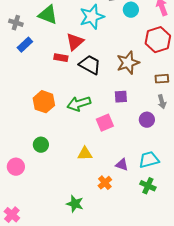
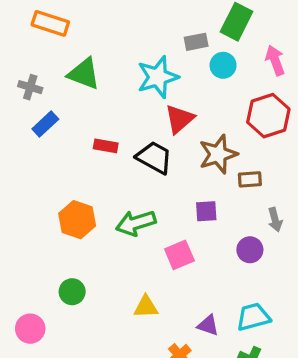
red triangle: (75, 42) -> (179, 119), moved
brown rectangle: (162, 79) -> (250, 179), moved

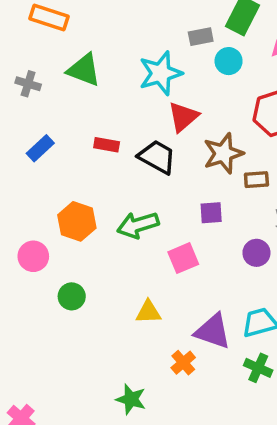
blue rectangle: (45, 124) -> (40, 148), moved
purple triangle: (208, 325) -> (213, 331), size x1.6
pink circle: (30, 329) -> (33, 256), moved

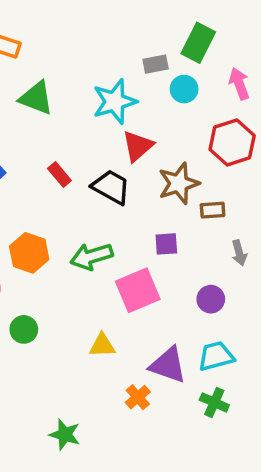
red rectangle: (107, 145) -> (59, 175), turned 40
purple circle: (256, 253) -> (211, 299), moved
pink square: (183, 258) -> (138, 290), size x1.4
green star: (131, 399) -> (65, 434), moved

